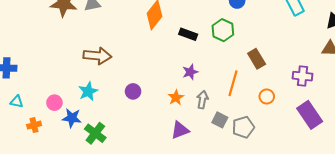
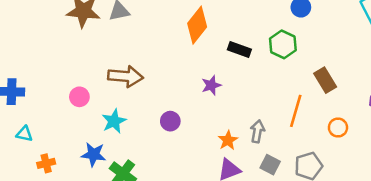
purple star: (190, 72) -> (211, 85), moved
orange star: (176, 98) -> (228, 140), moved
pink circle: (54, 103) -> (79, 97), moved
gray square: (220, 120) -> (270, 165), moved

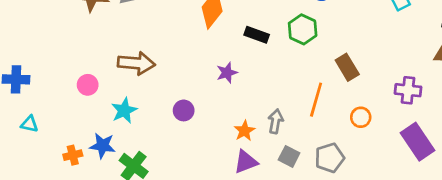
orange cross: (46, 163) -> (73, 155), moved

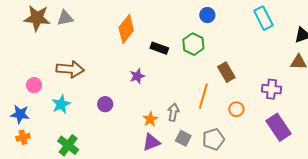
blue star: (103, 146) -> (20, 114), moved

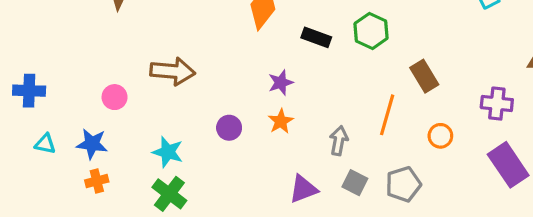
cyan star: (61, 104) -> (168, 152), moved, turned -30
orange star: (150, 119) -> (281, 121), moved

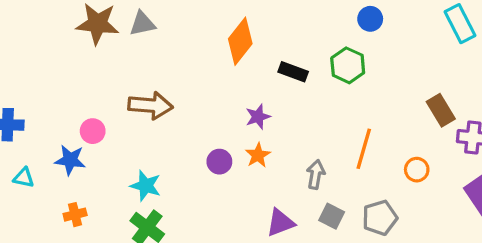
brown rectangle: (424, 76) -> (441, 110), moved
purple circle: (229, 128) -> (219, 162), moved
blue star: (92, 144) -> (70, 160), moved

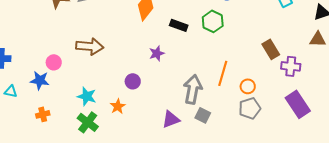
orange star: (258, 155) -> (118, 106), moved
orange circle: (417, 170) -> (248, 86), moved
gray arrow: (316, 174) -> (193, 89), size x1.6
gray pentagon: (380, 218) -> (250, 108), moved

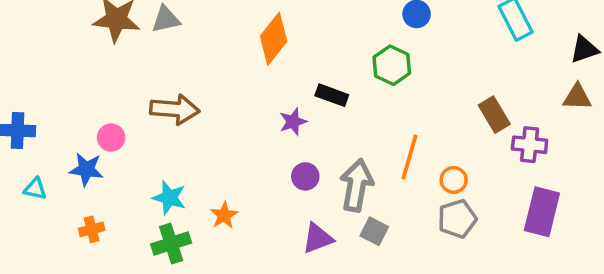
black rectangle: (179, 25) -> (332, 95), moved
purple circle: (133, 81) -> (305, 176), moved
purple rectangle: (298, 104) -> (542, 212), turned 48
green cross: (88, 122) -> (171, 244), turned 35

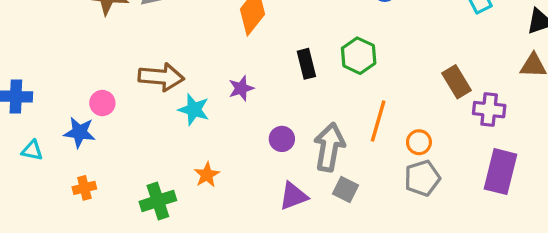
green hexagon: (392, 65) -> (359, 56), moved
black rectangle: (332, 95) -> (306, 64), turned 56
purple star: (293, 122) -> (241, 88), moved
cyan star: (169, 198) -> (194, 110), moved

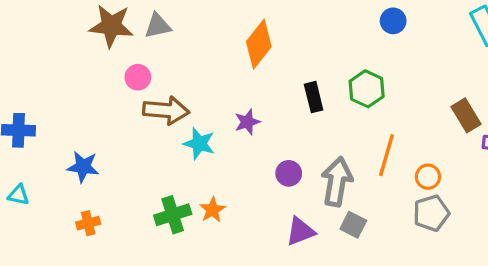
pink circle: (102, 103) -> (138, 77), moved
cyan triangle: (32, 150) -> (18, 195), moved
green cross: (158, 201) -> (173, 215), moved

